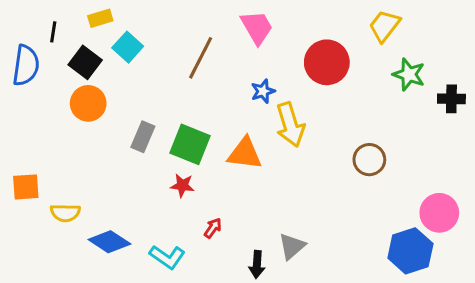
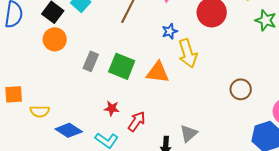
brown circle: (369, 160) -> (241, 89), moved
red star: (182, 185) -> (112, 108), moved
red arrow: (213, 228) -> (137, 121), size x1.5

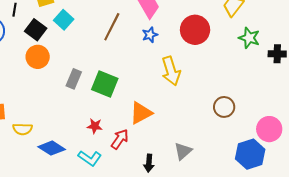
blue star: (170, 31) -> (150, 35), moved
orange triangle: (158, 72) -> (141, 113), moved, turned -35
gray triangle: (189, 133) -> (183, 151), moved

